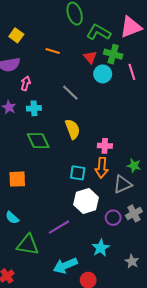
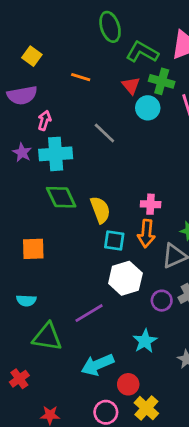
cyan cross: (34, 108) -> (56, 154), size x1.6
yellow semicircle: (73, 129) -> (100, 210), moved
cyan semicircle: (12, 218) -> (26, 301), turned -40

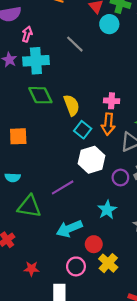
cyan square: (114, 241) -> (83, 130), turned 30

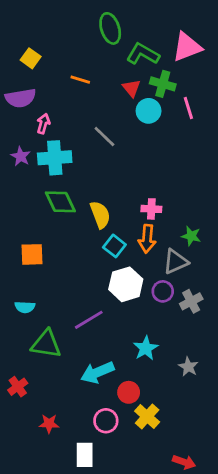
purple circle: (120, 177) -> (163, 291), moved

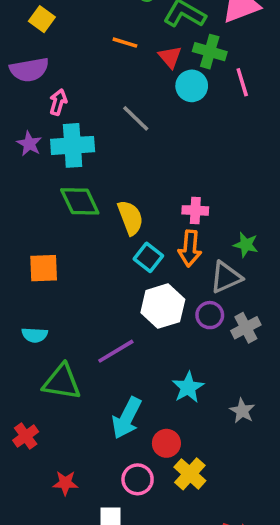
orange line: (80, 80) -> (125, 43), moved
cyan arrow: (97, 372) -> (127, 418), turned -40

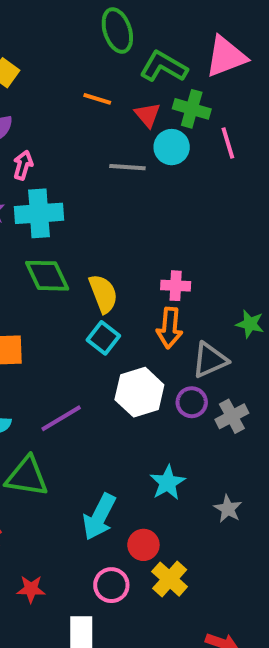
gray line: (136, 118) -> (127, 167), moved, turned -40
green star: (246, 245) -> (250, 324), moved
cyan square: (148, 257) -> (103, 338), moved
purple line: (116, 351) -> (61, 418), moved

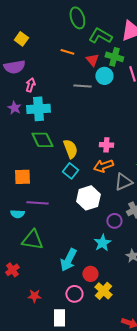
orange arrow: (170, 328) -> (103, 166), turned 66
purple circle: (192, 402) -> (114, 221), moved
purple line: (61, 418) -> (37, 203), moved, turned 35

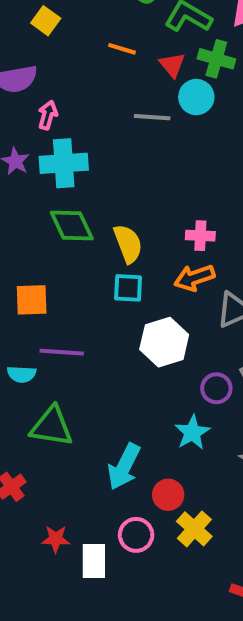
yellow square: (21, 39) -> (46, 21), moved
cyan square: (70, 171) -> (128, 288), turned -35
white rectangle: (59, 318) -> (94, 561), moved

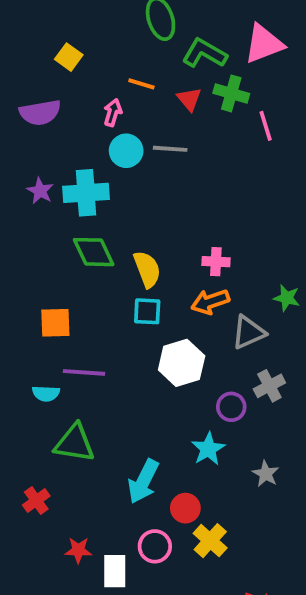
cyan circle: (196, 97) -> (126, 151), moved
pink arrow: (48, 115) -> (113, 113), moved

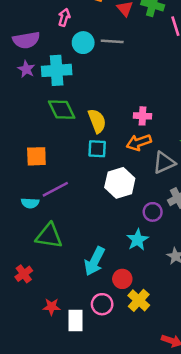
purple semicircle: (40, 113) -> (26, 40), moved
pink arrow: (113, 113) -> (64, 17), moved
purple line: (84, 372) -> (55, 189), turned -32

